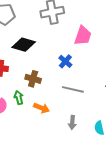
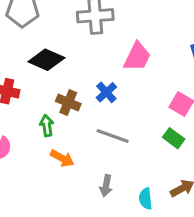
brown cross: (33, 79) -> (68, 102), moved
green arrow: (19, 98) -> (47, 126), moved

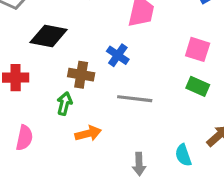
green arrow: (47, 126) -> (65, 104), turned 35
orange arrow: (62, 158) -> (88, 133), turned -30
gray arrow: (106, 186) -> (139, 164), moved

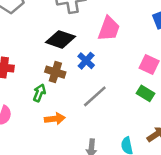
black diamond: (49, 36) -> (60, 39), moved
gray line: (135, 99) -> (95, 96), turned -56

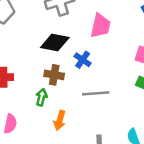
gray line: (95, 96) -> (96, 93), turned 45
orange arrow: (55, 119) -> (60, 120), turned 120

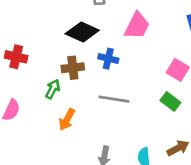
blue cross: (83, 60) -> (108, 59), turned -35
brown cross: (54, 75) -> (73, 68), turned -30

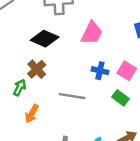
blue cross: (108, 59) -> (100, 71), moved
brown cross: (73, 68) -> (37, 69), turned -36

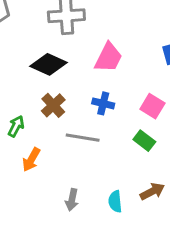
brown cross: (37, 69) -> (53, 105), moved
blue cross: (100, 71) -> (103, 103), moved

